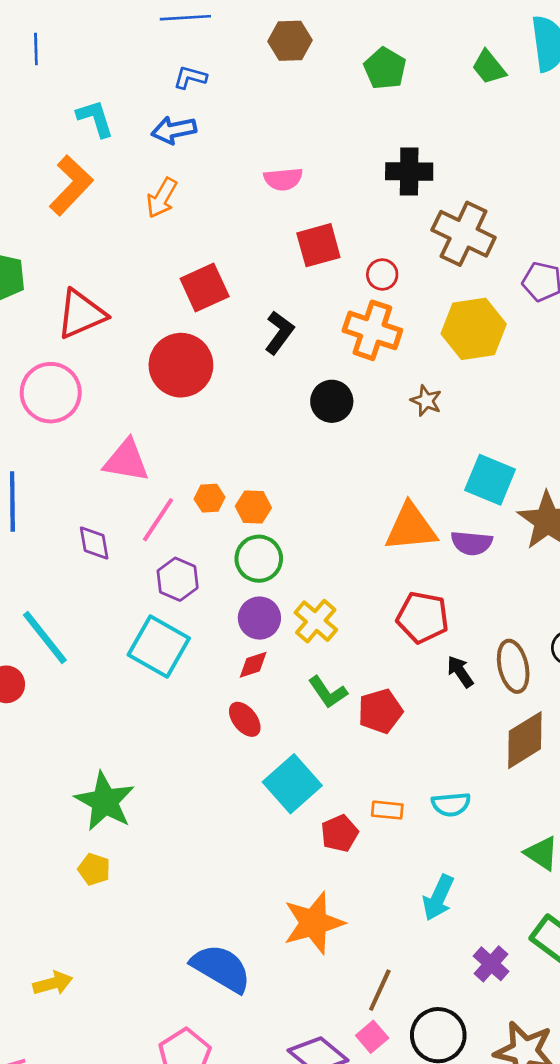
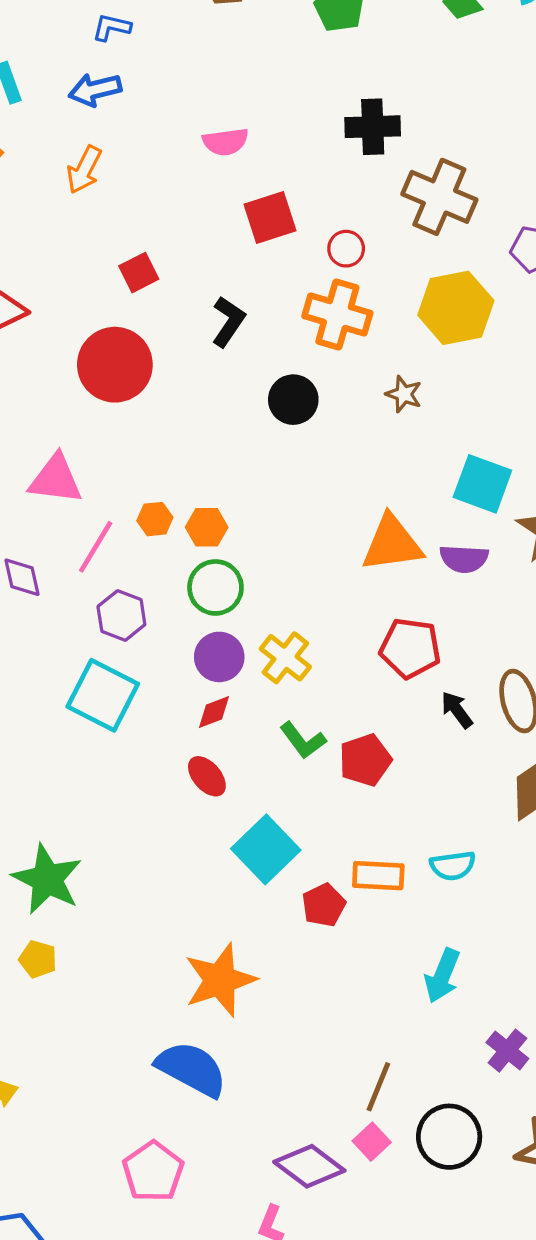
red square: (205, 287) -> (139, 273), size x0.7
orange rectangle: (387, 810) -> (378, 876), size x1.4
orange star: (314, 923) -> (220, 980), moved

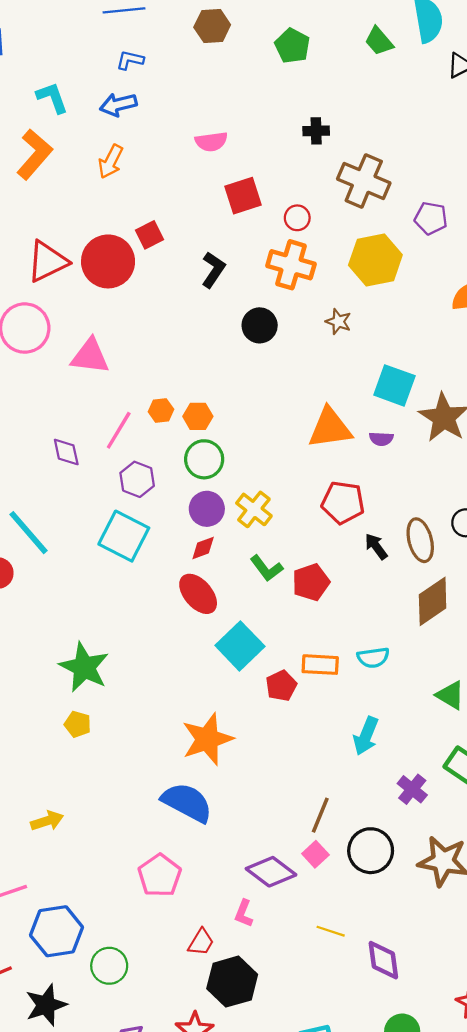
black cross: (373, 127) -> (316, 131), size x0.7
red circle: (115, 365) -> (108, 261), moved
pink triangle: (56, 479) -> (90, 356), moved
purple semicircle: (464, 559) -> (381, 439), size x0.7
red ellipse: (207, 776) -> (198, 594), size x1.4

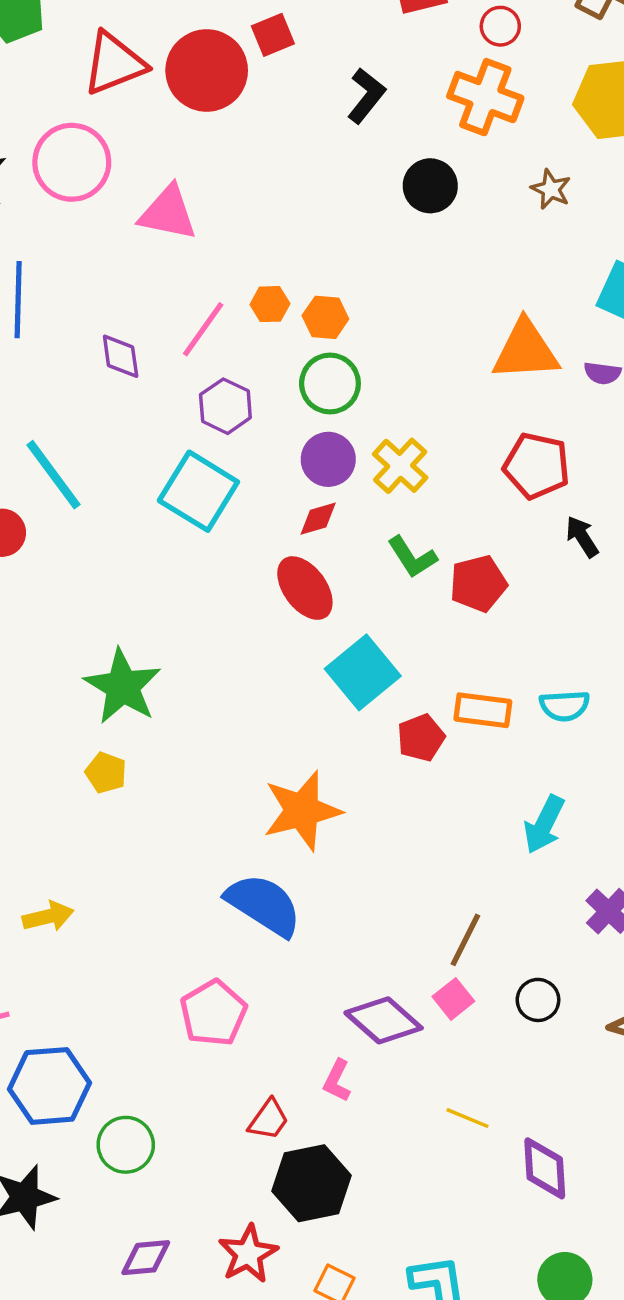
black circle: (371, 851) -> (538, 1000), size x0.6

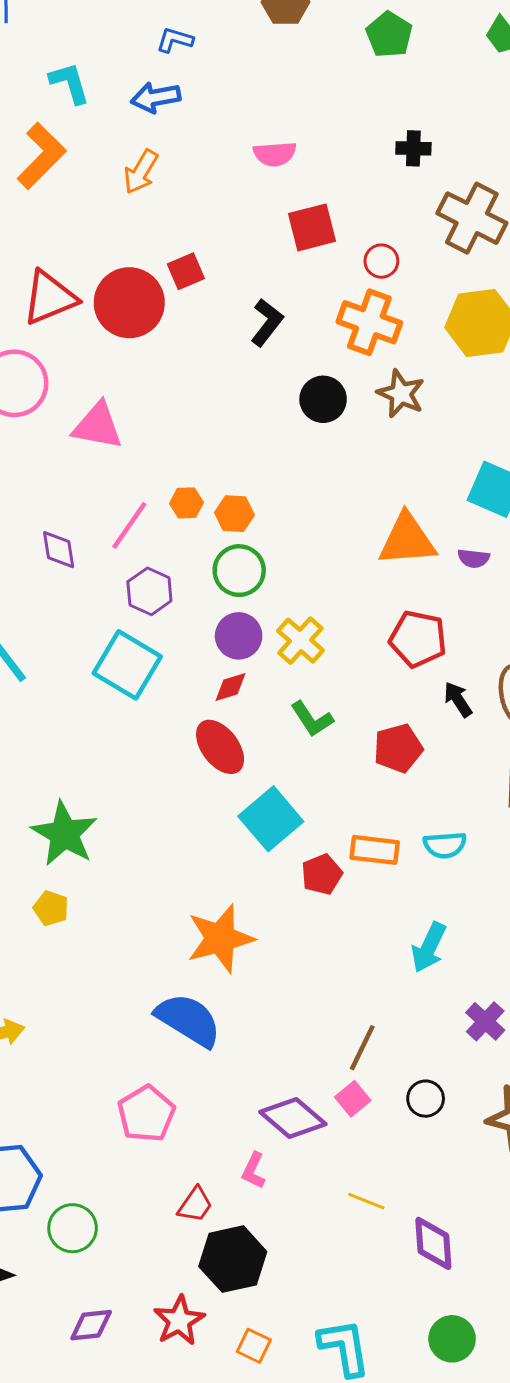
brown star: (551, 189) -> (401, 394), moved, size x1.4
red pentagon: (478, 584) -> (398, 748), moved

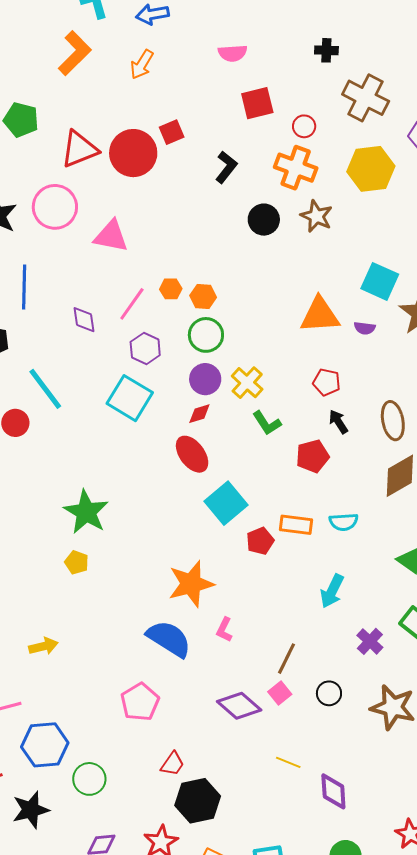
red pentagon: (418, 639) -> (327, 382), size x0.7
black arrow: (458, 699) -> (338, 422), moved
green L-shape: (312, 719) -> (267, 423), moved
pink L-shape: (254, 1171) -> (224, 630), moved

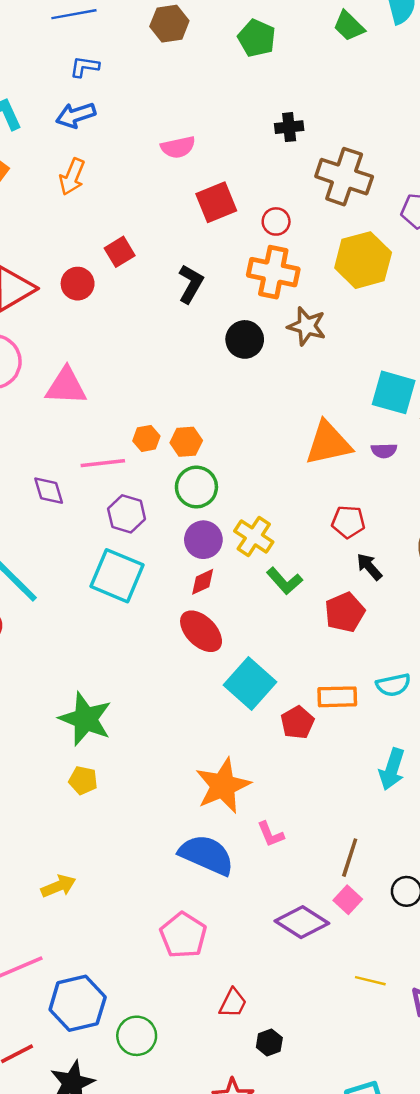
red circle: (133, 153) -> (78, 284), size x0.6
pink line: (132, 304) -> (103, 463), turned 57
pink L-shape: (224, 630) -> (271, 834), turned -40
black hexagon: (198, 801) -> (269, 1043), size x0.5

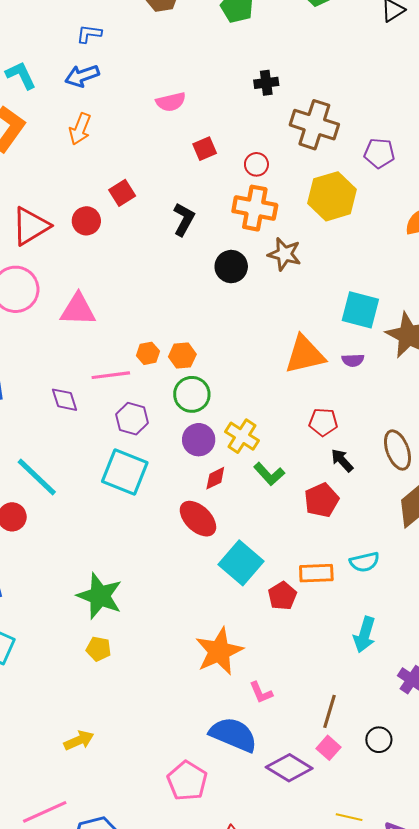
red square: (216, 202) -> (205, 149), size x0.7
red diamond: (203, 582) -> (215, 478), moved
blue semicircle: (206, 855) -> (233, 735), moved

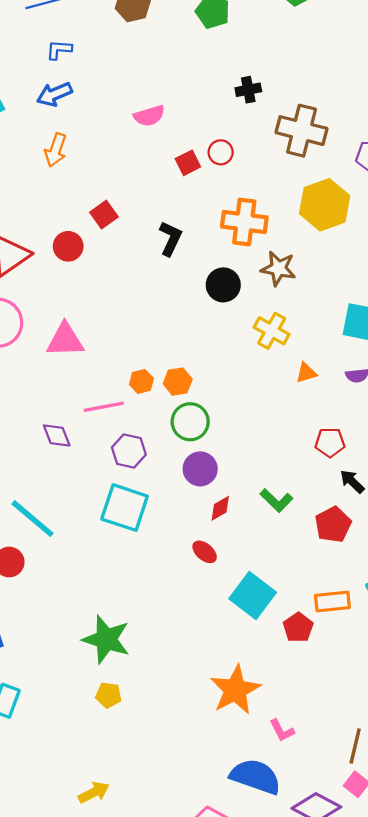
red circle: (256, 164) -> (221, 152), moved
orange triangle: (305, 355) -> (306, 373), size x0.5
yellow cross: (242, 436) -> (272, 331), moved
red ellipse: (198, 519) -> (205, 552), size x0.6

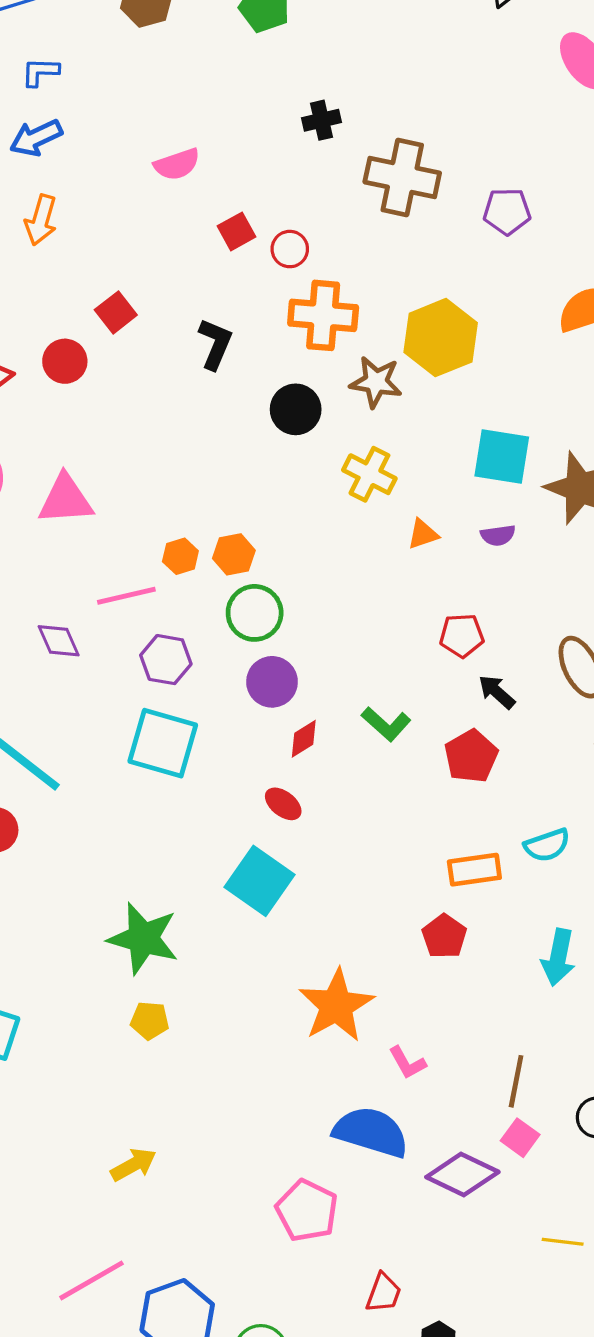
red circle: (221, 152) -> (290, 249), moved
yellow hexagon: (325, 205) -> (441, 338), moved
cyan square: (253, 596) -> (260, 881), moved
red pentagon: (298, 627) -> (444, 936), moved

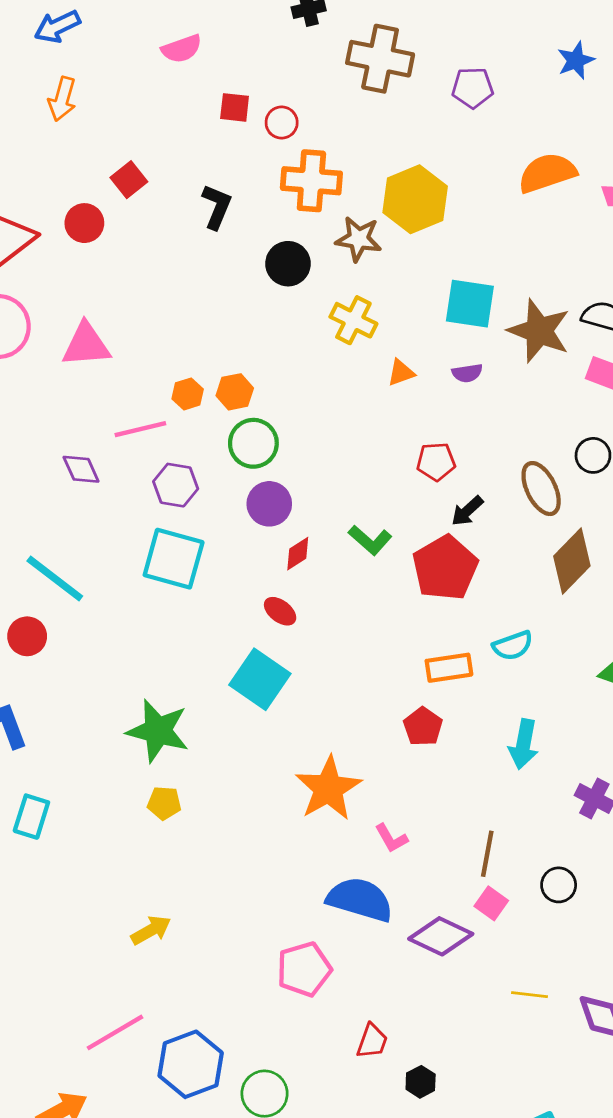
red square: (236, 231) -> (235, 107), turned 36
black arrow: (497, 692) -> (467, 511), turned -84
red pentagon: (471, 756) -> (445, 568), size x1.4
pink pentagon: (307, 1211) -> (304, 969), turned 30

